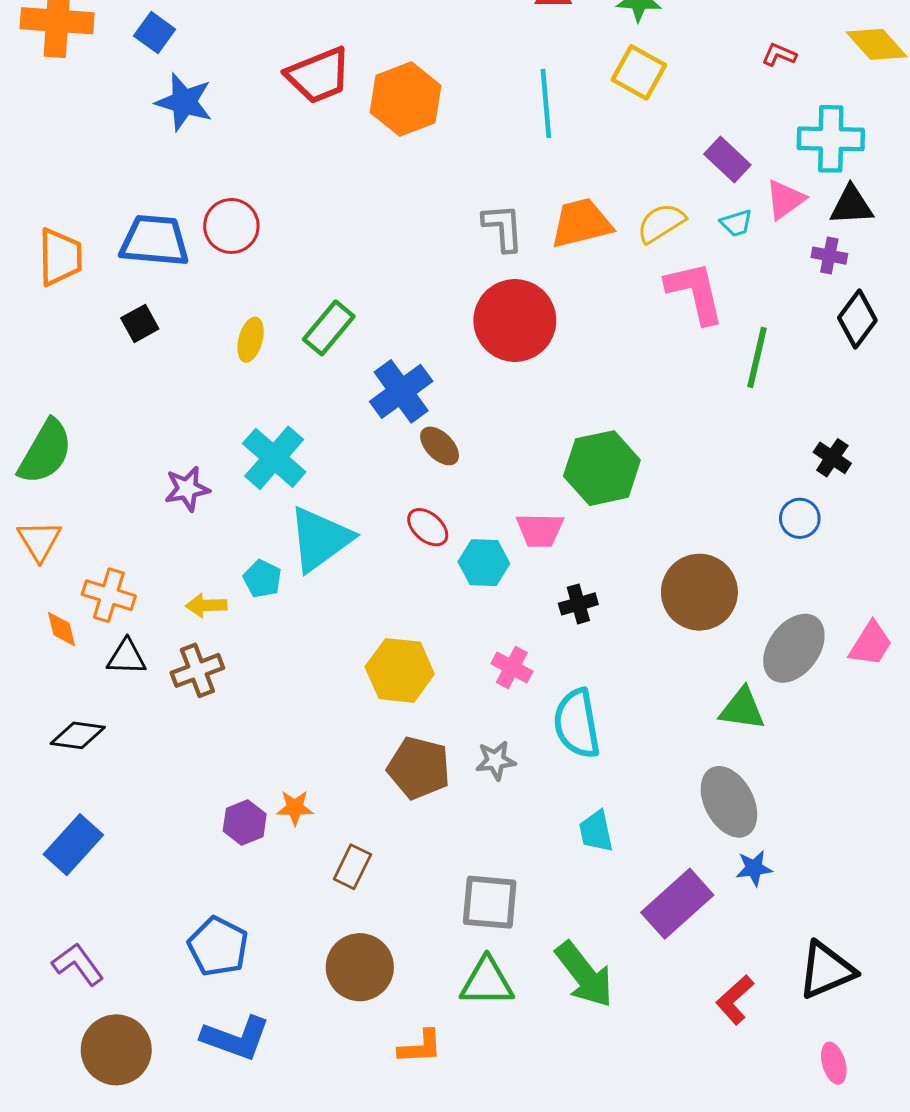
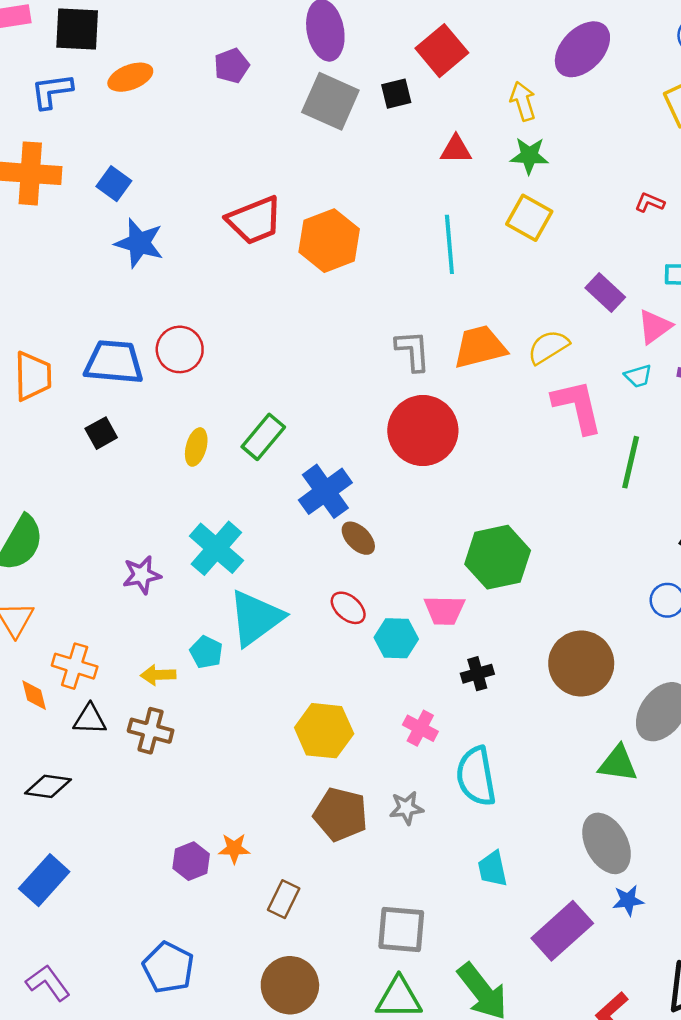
cyan trapezoid: (736, 223) -> (638, 376), moved
brown cross: (197, 670) -> (151, 731), turned 36

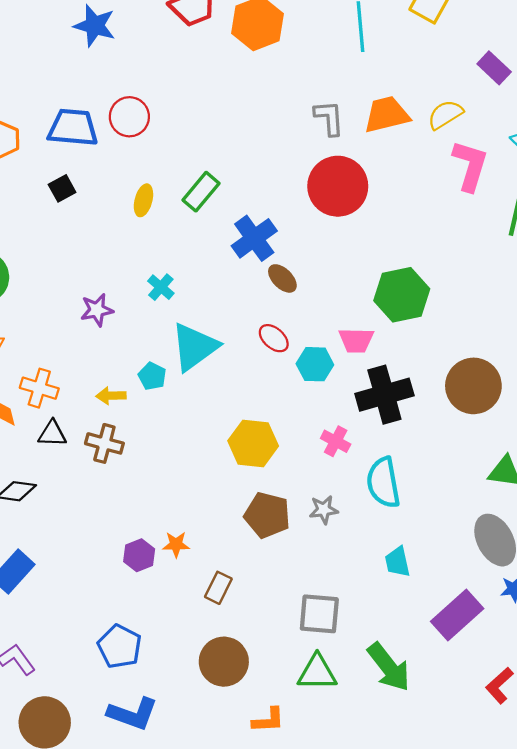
pink L-shape: (577, 406) -> (470, 166), turned 30
cyan cross: (216, 548) -> (161, 287), size x0.6
black cross: (477, 674) -> (384, 395), size x2.0

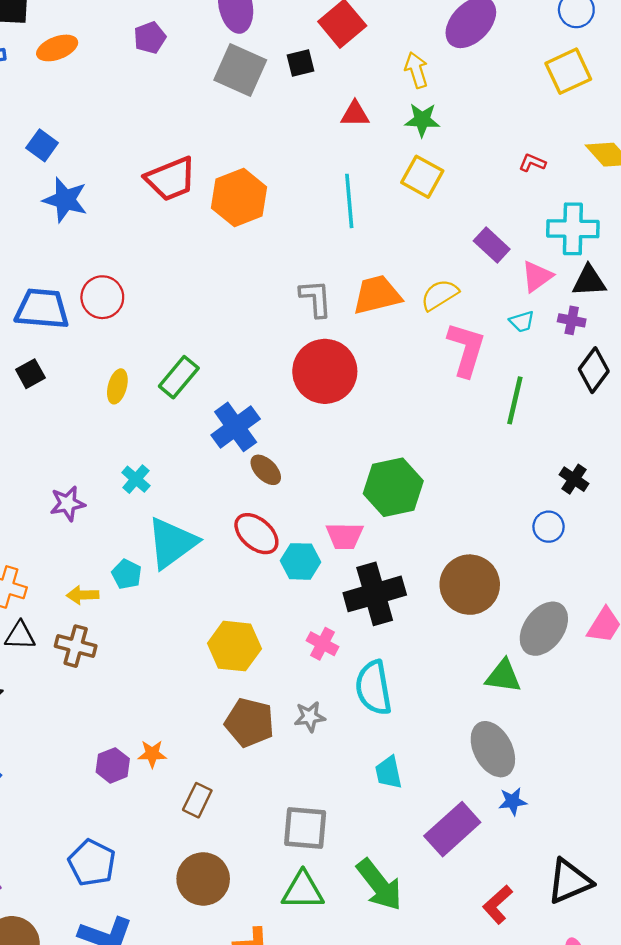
red ellipse: (274, 338) -> (256, 534), size x1.4

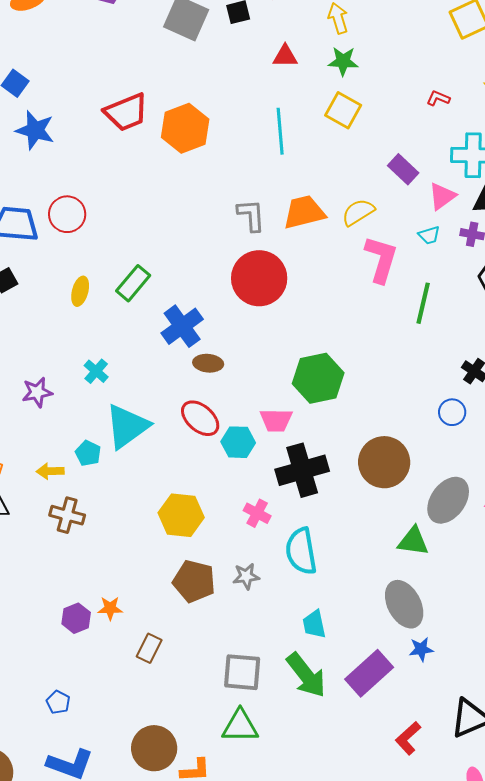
brown ellipse: (266, 470) -> (208, 363), turned -40
brown cross: (76, 646) -> (67, 515), moved
blue pentagon: (92, 863) -> (58, 702), size x0.6
brown circle: (203, 879) -> (154, 748), moved
green arrow: (379, 885) -> (306, 675), moved

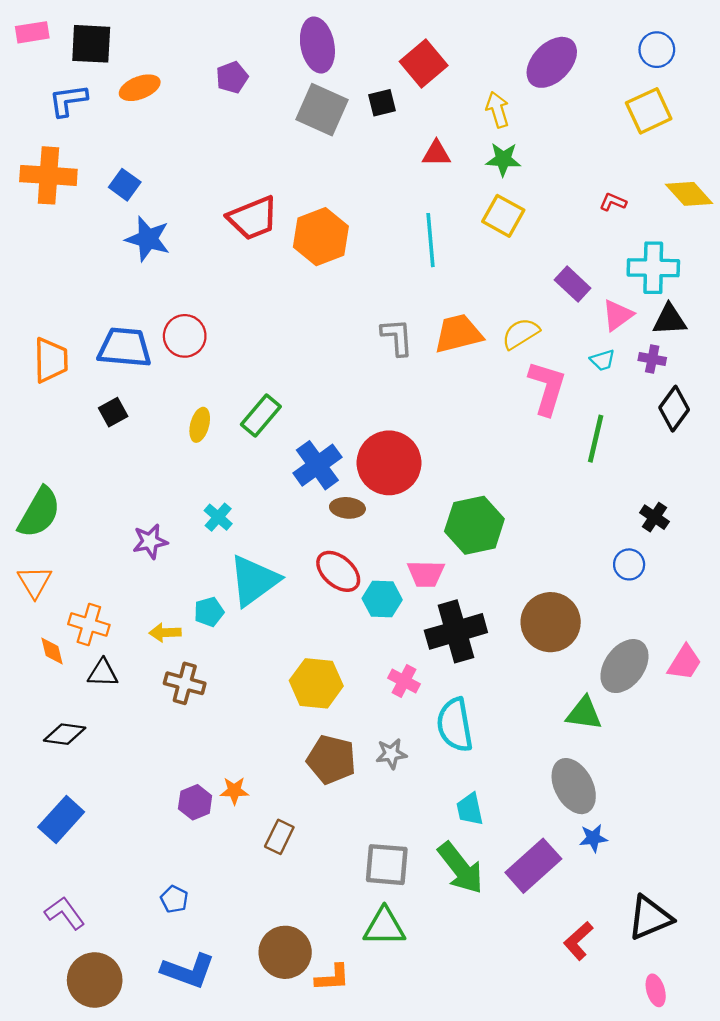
red circle: (259, 278) -> (389, 463), moved
cyan pentagon: (88, 453) -> (209, 612), turned 30

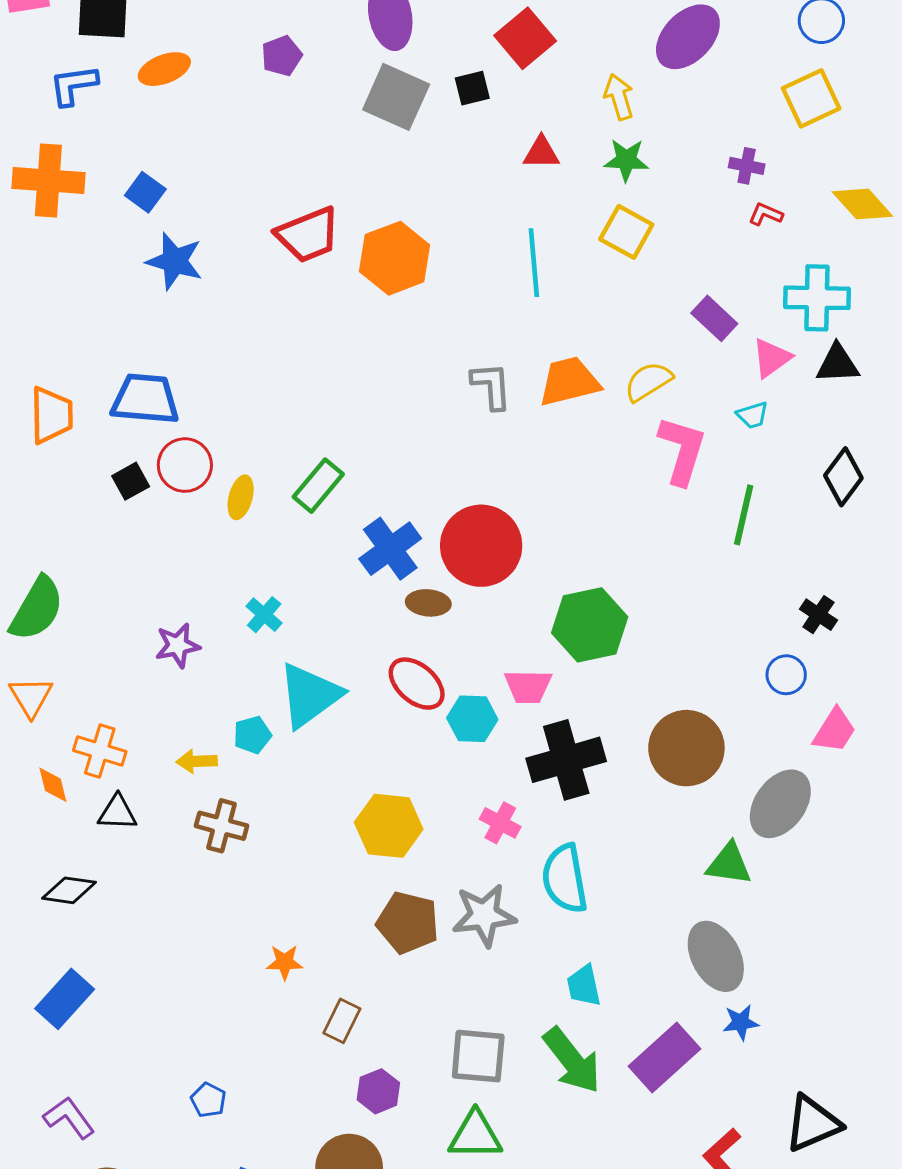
red circle: (185, 336) -> (185, 465), moved
purple cross: (652, 359) -> (747, 166), moved
pink trapezoid: (684, 663) -> (835, 730), moved
gray star: (391, 754) -> (484, 915), size x1.6
purple hexagon: (195, 802) -> (378, 1091), moved

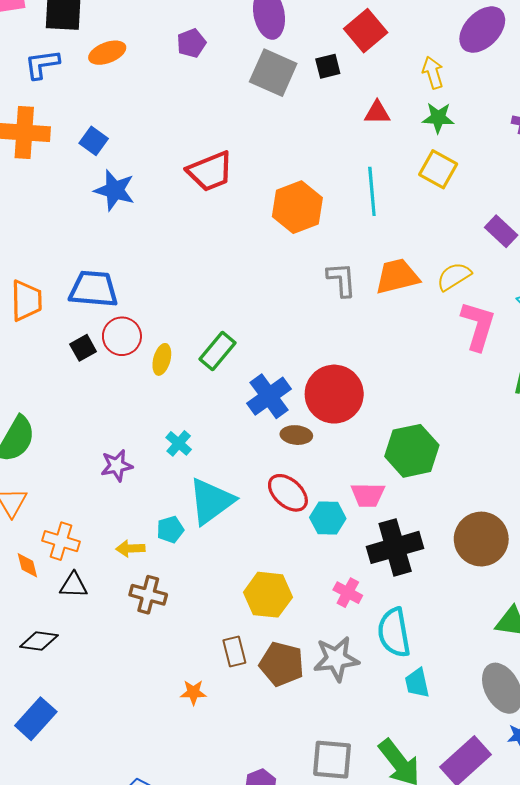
orange hexagon: (395, 258) -> (297, 207), moved
cyan trapezoid: (584, 986) -> (417, 683), moved
brown rectangle: (342, 1021) -> (234, 651), moved, turned -40

